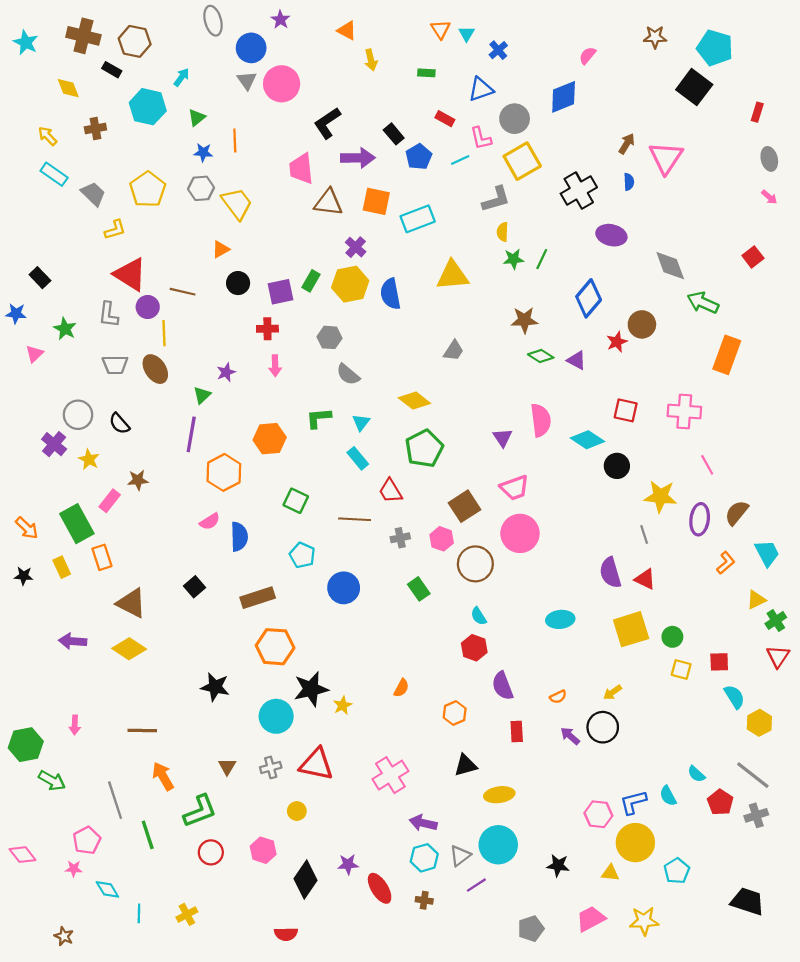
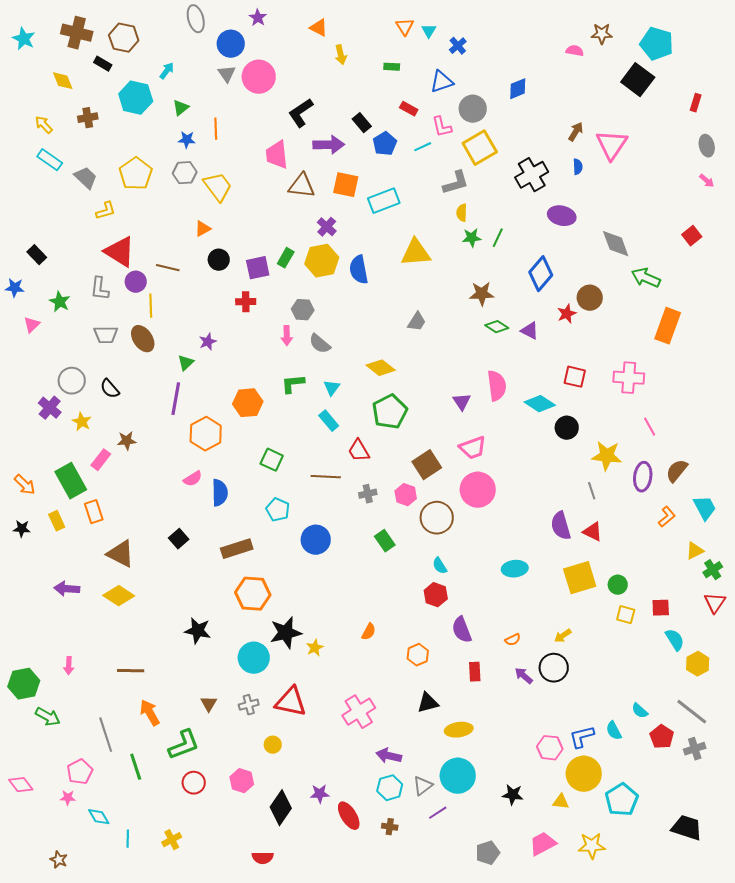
pink semicircle: (587, 56) -> (575, 51), moved, turned 60
blue diamond: (564, 97) -> (518, 89), size x0.7
pink arrow: (275, 366) -> (287, 336), moved
cyan pentagon: (677, 871) -> (622, 800), size x1.4

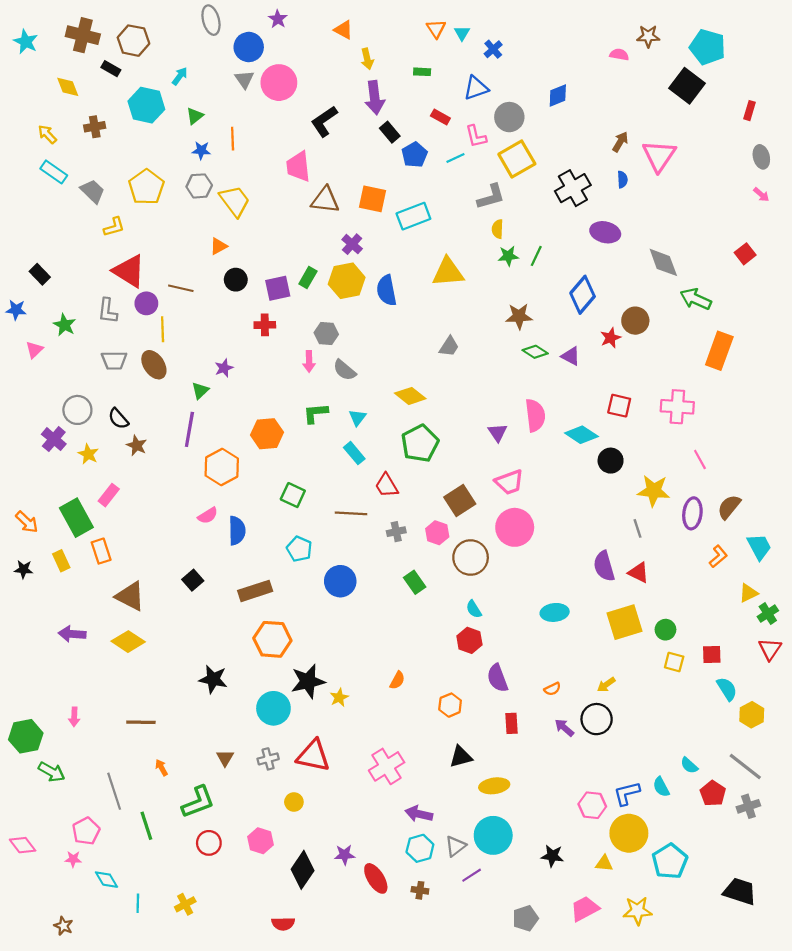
purple arrow: (329, 145) -> (375, 98), moved, turned 84
brown star: (127, 441) -> (137, 446), moved, turned 30
orange arrow: (150, 713) -> (161, 768), size x0.6

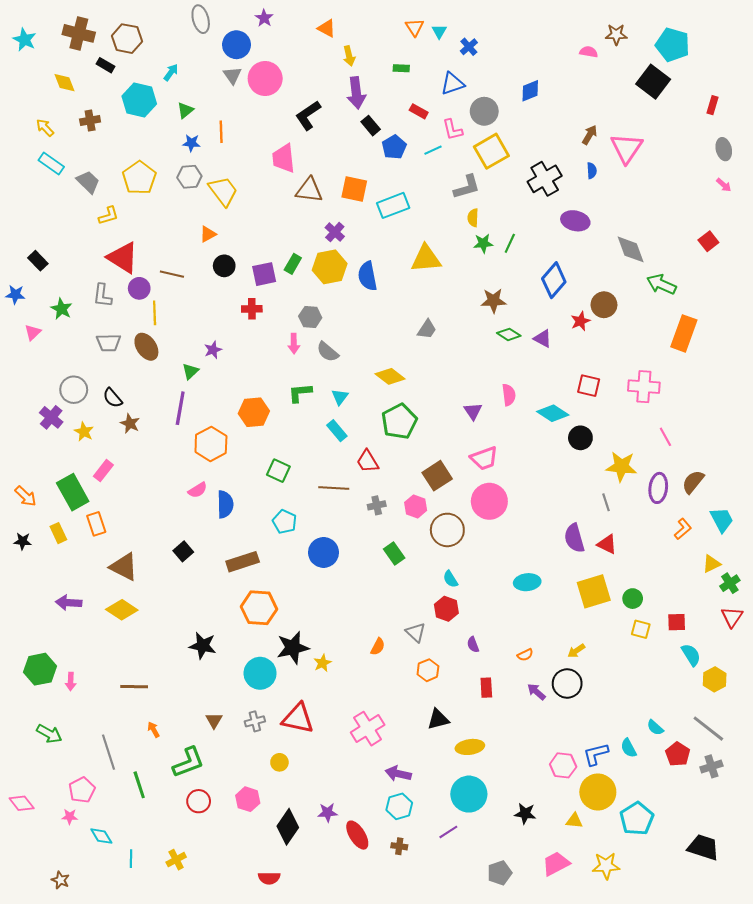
pink semicircle: (535, 415) -> (509, 395), size x0.7
purple semicircle: (497, 678) -> (473, 645), size x0.6
green hexagon: (26, 736) -> (40, 669), moved
gray triangle: (455, 846) -> (416, 632), moved, turned -40

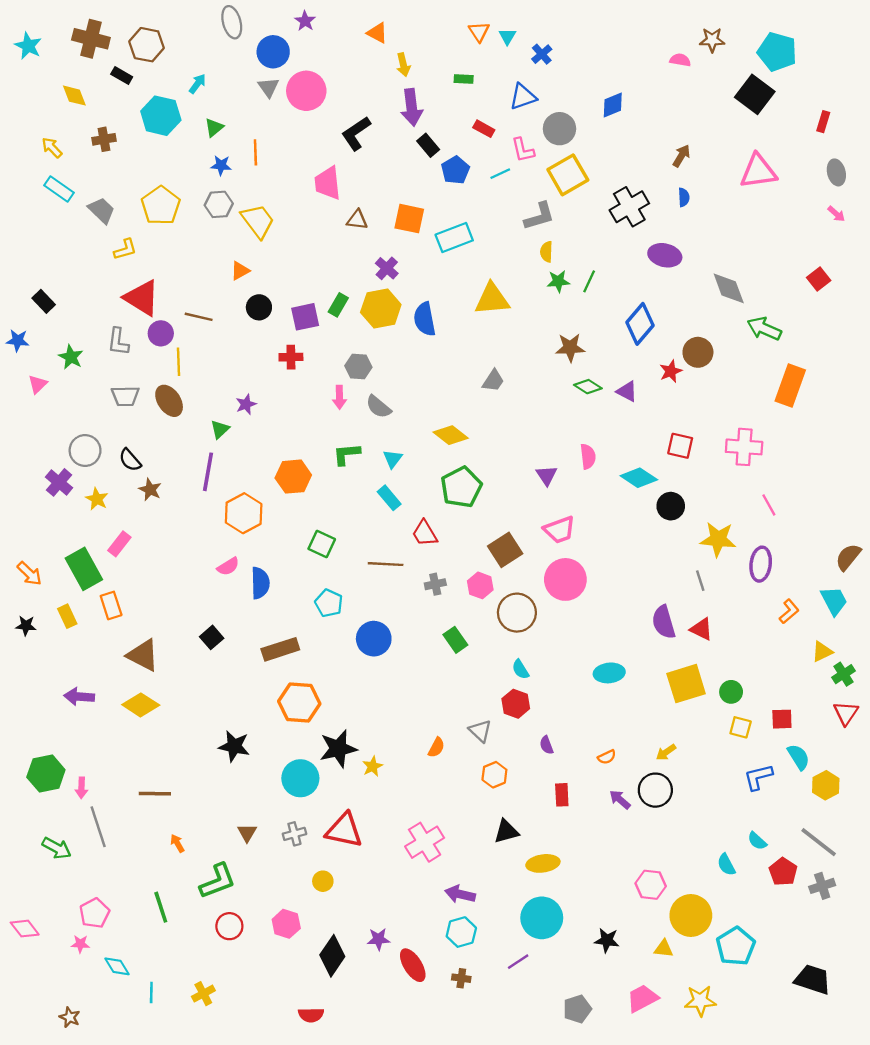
pink triangle: (627, 148) -> (758, 171), moved, turned 48
brown triangle: (309, 190) -> (357, 220), size x0.7
brown semicircle: (693, 482) -> (848, 557), moved
gray line: (109, 752) -> (98, 827), moved
blue L-shape: (596, 754) -> (758, 777), moved

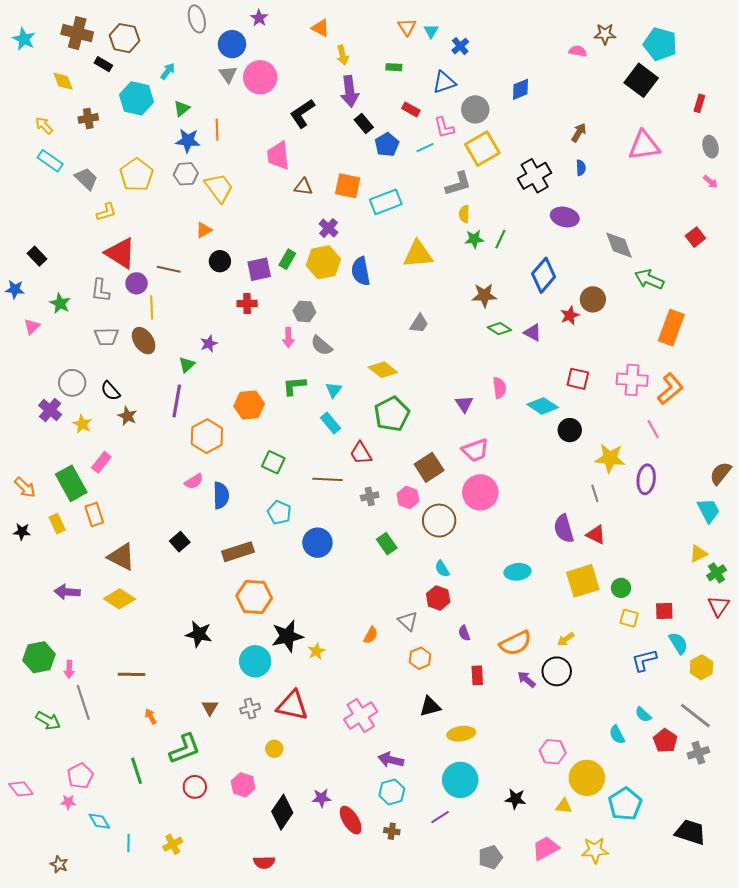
blue star: (221, 165) -> (188, 141), size x1.4
orange L-shape: (789, 611) -> (670, 389), moved, size x1.5
orange semicircle: (607, 757) -> (515, 643), size x2.0

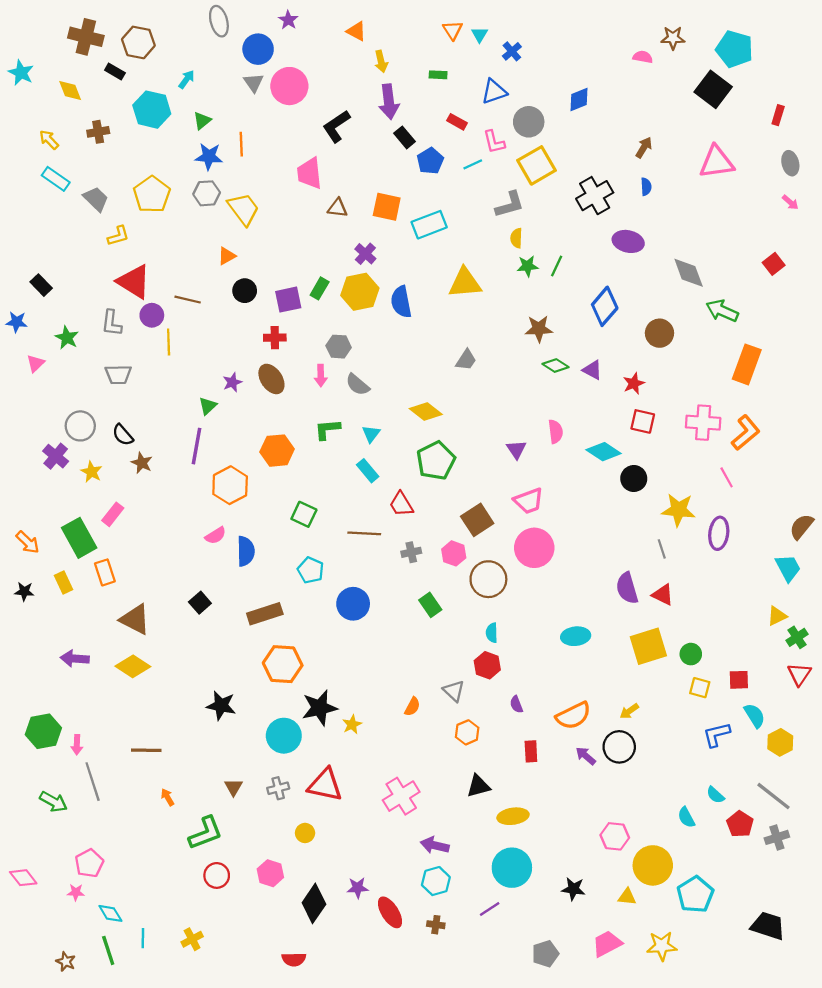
cyan star: (24, 39) -> (21, 73), moved
red star: (570, 315) -> (634, 383), moved
brown ellipse: (144, 341) -> (271, 379), moved
cyan semicircle: (442, 569) -> (492, 633), turned 30
green line: (137, 771) -> (108, 950), moved

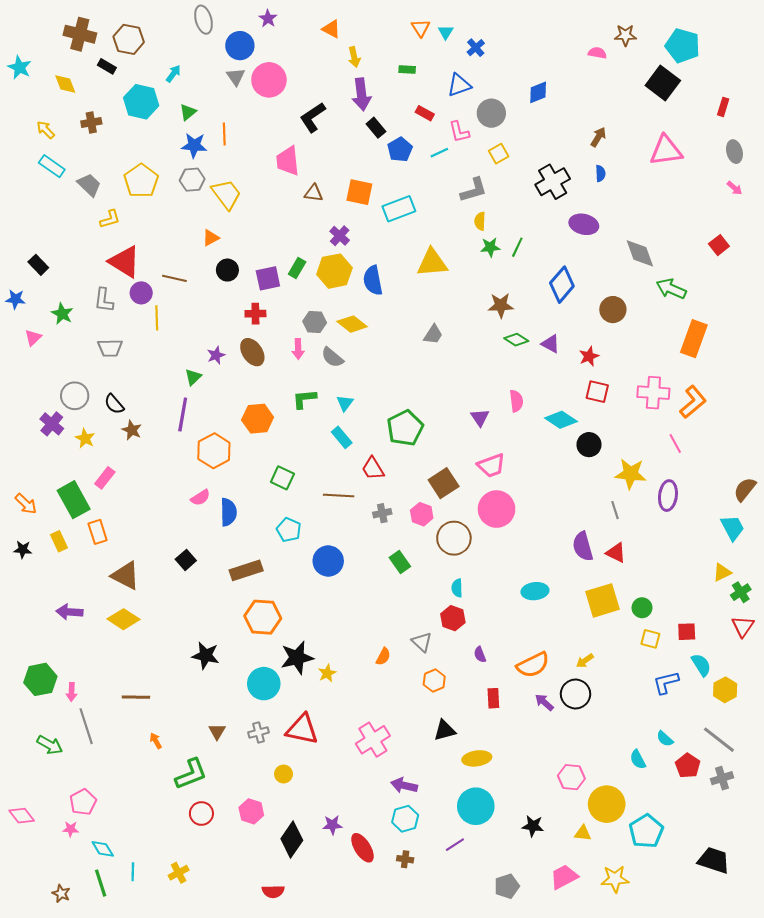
yellow square: (536, 165) -> (499, 154), size x0.6
yellow diamond: (426, 411) -> (352, 324), moved

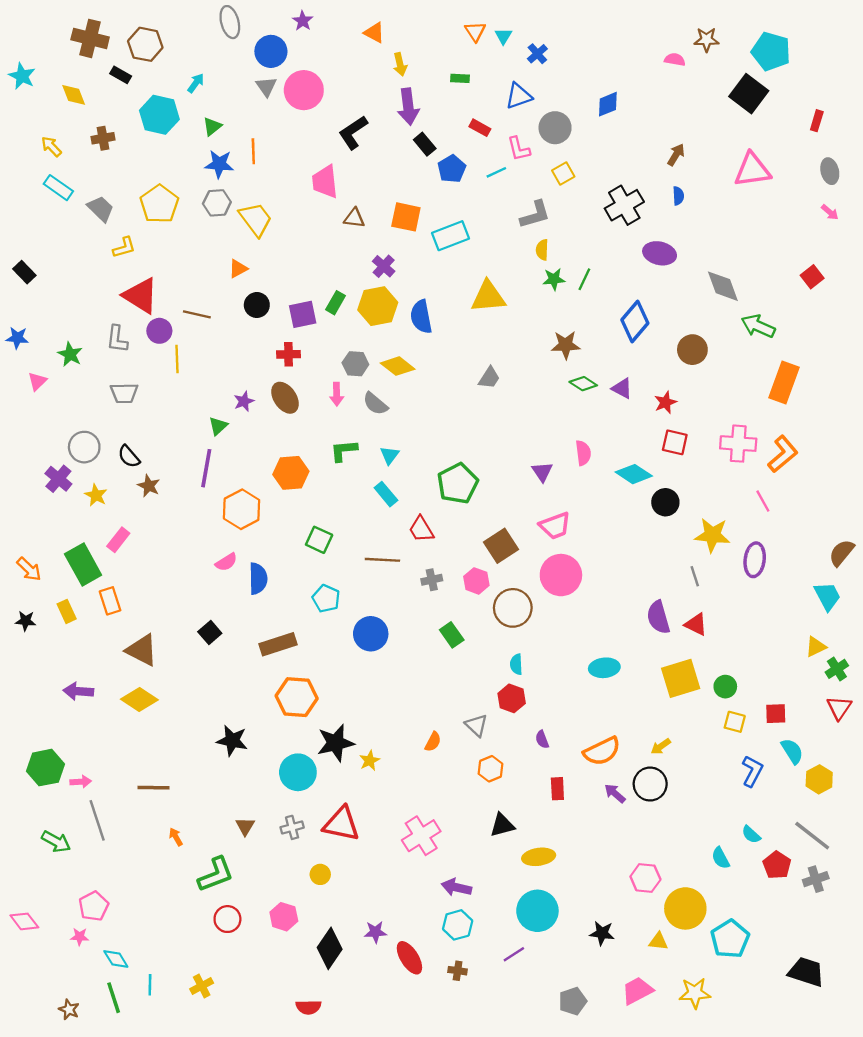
black rectangle: (38, 265) -> (24, 272), moved
blue L-shape: (666, 683) -> (752, 771), turned 132
pink arrow: (72, 692) -> (81, 782), turned -96

